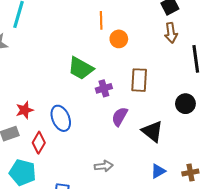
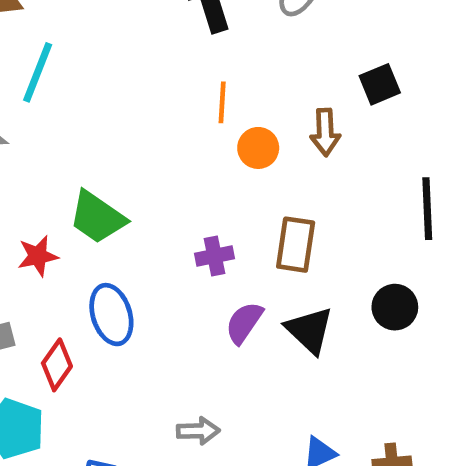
brown arrow: (171, 33) -> (325, 132), moved
green trapezoid: (81, 68) -> (97, 217), moved
red star: (25, 110) -> (38, 256), moved
black triangle: (152, 131) -> (309, 330), moved

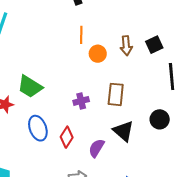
black square: (380, 84) -> (154, 45), moved
purple semicircle: (244, 323) -> (96, 148), moved
red diamond: (57, 365) -> (67, 137), moved

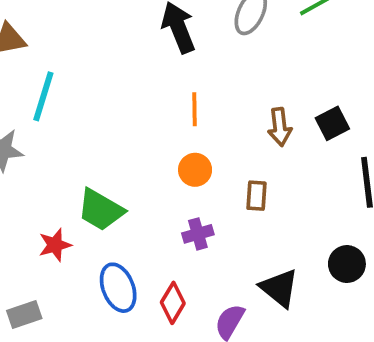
orange circle: (98, 54) -> (195, 170), moved
brown rectangle: (116, 94) -> (256, 196), moved, size x0.7

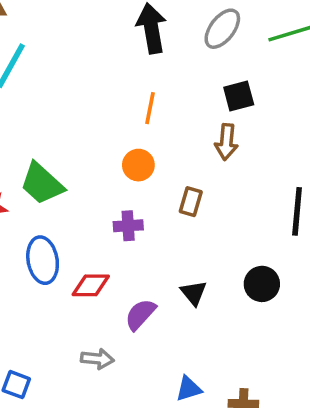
black square: (332, 123) -> (239, 96), moved
black triangle: (279, 288) -> (194, 293), size x0.7
red diamond: (173, 303) -> (91, 285), turned 48

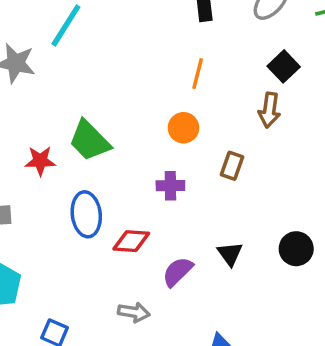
black square: (239, 96) -> (284, 66), turned -32

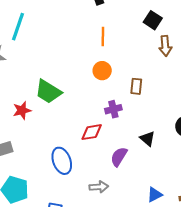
brown arrow: (269, 110) -> (165, 46), moved
purple cross: (170, 186) -> (113, 109), moved
blue ellipse: (86, 214) -> (62, 161), moved
red diamond: (131, 241) -> (92, 132), moved

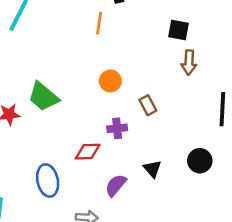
black square: (153, 20) -> (179, 30), turned -30
orange line: (103, 37) -> (99, 23), moved
brown rectangle: (136, 86) -> (148, 105), turned -42

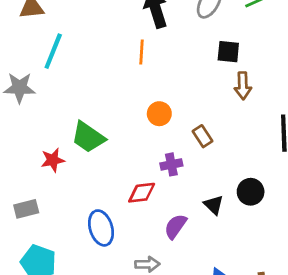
black circle: (200, 161) -> (251, 192), moved

